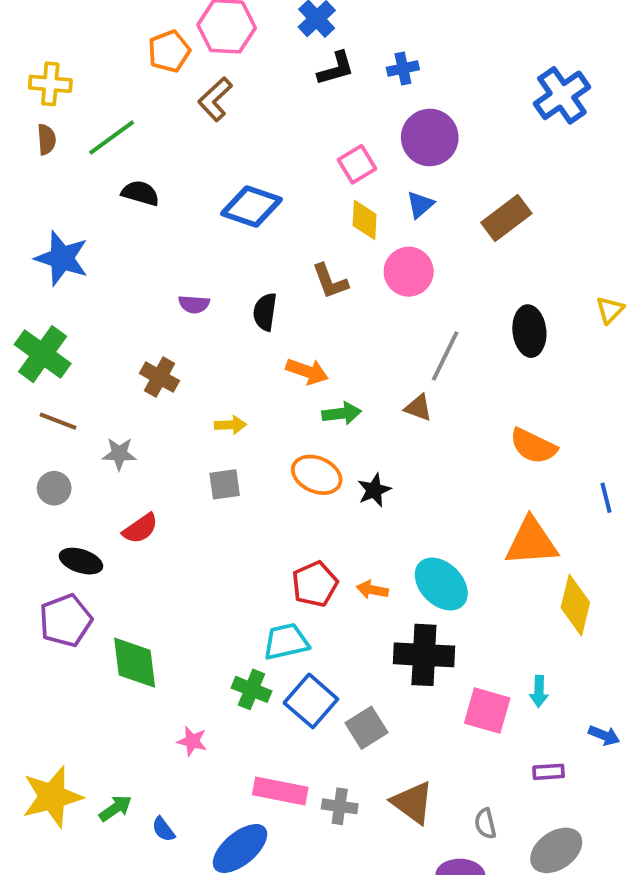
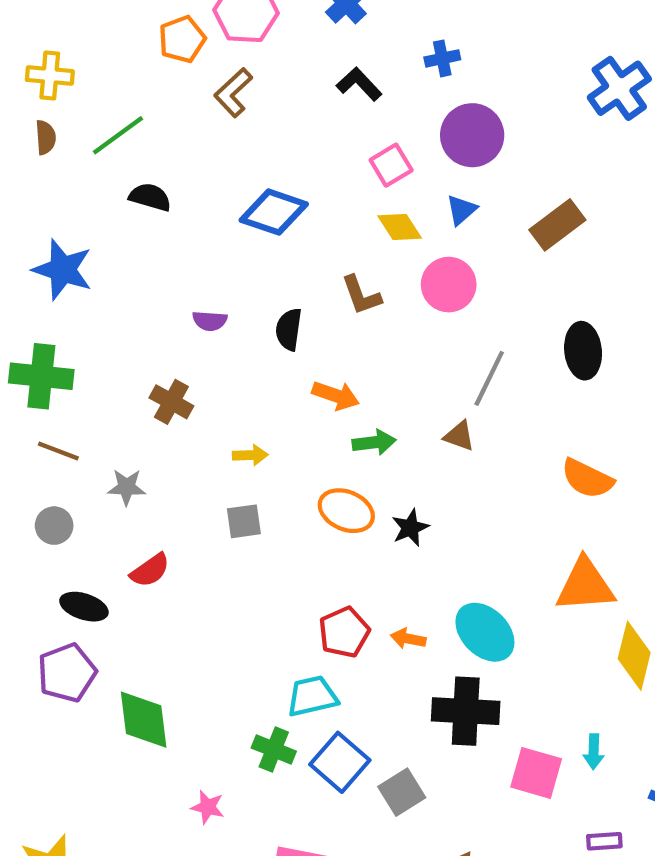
black L-shape: (336, 69) -> (359, 84), moved, turned -117
yellow diamond: (365, 220) -> (400, 227), turned -36
green cross: (43, 354) -> (41, 376), turned -30

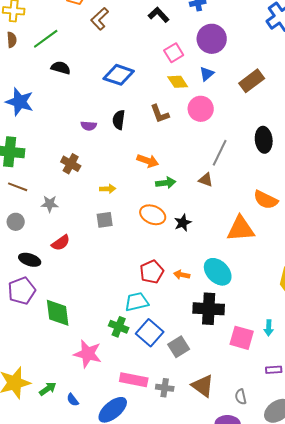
black semicircle: (289, 329) -> (119, 120), moved
orange triangle: (585, 585) -> (241, 229), moved
pink star: (208, 807) -> (88, 354), size x1.8

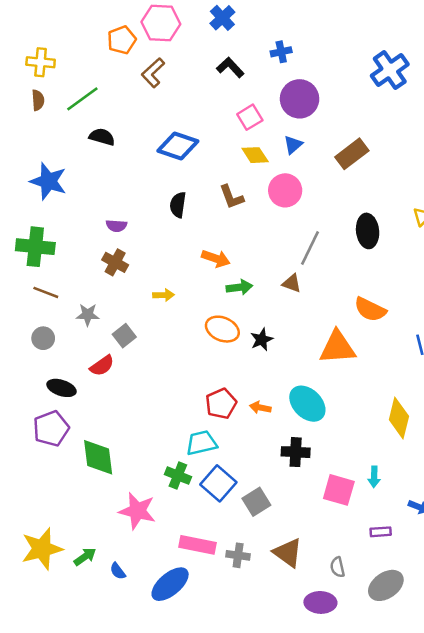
purple semicircle: (89, 126) -> (116, 226), moved
gray square: (105, 220) -> (124, 336), moved, turned -30
black cross: (209, 309) -> (296, 452), size x0.7

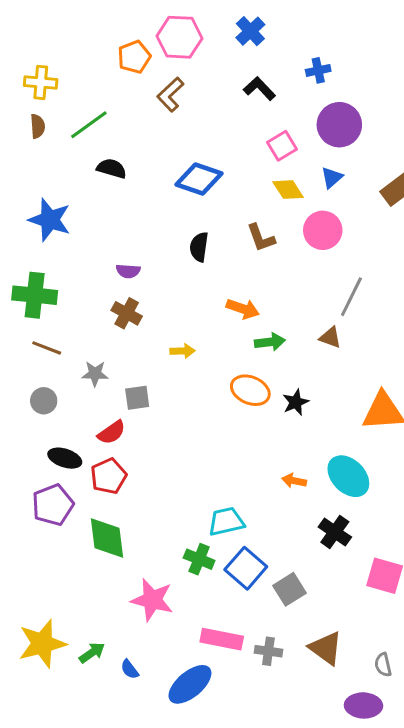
gray square: (124, 336) -> (137, 398), turned 30
red pentagon: (221, 404) -> (109, 476), moved
black cross: (296, 452) -> (335, 532), turned 32

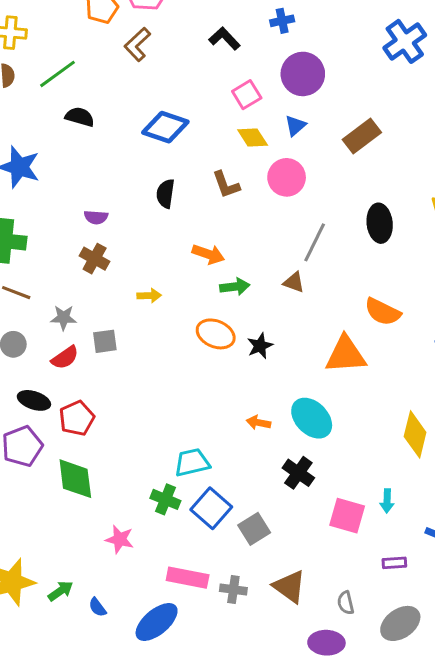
red semicircle: (112, 432) -> (65, 358), moved
pink star: (152, 600) -> (120, 539), size x0.7

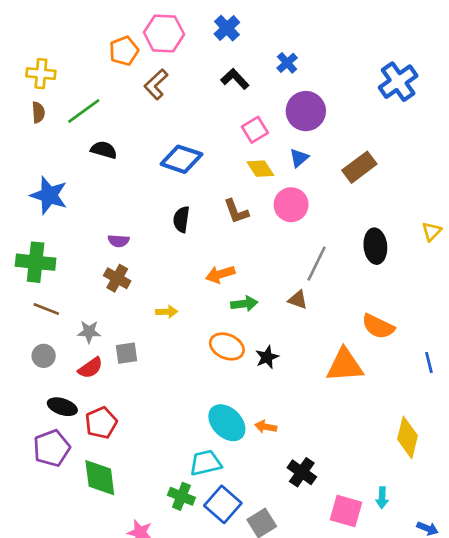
blue cross: (282, 21) -> (287, 63), turned -30
orange arrow: (208, 254) -> (220, 274), turned 144
cyan ellipse: (312, 418) -> (227, 423), moved

